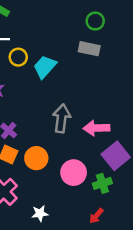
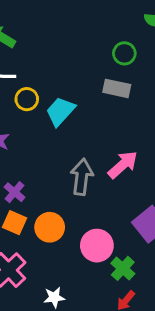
pink arrow: (96, 128) -> (123, 165), moved, turned 140
green cross: (102, 183) -> (123, 268), moved, turned -30

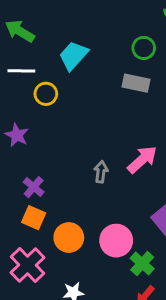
cyan trapezoid: (60, 111) -> (73, 56), moved
gray arrow: (82, 177) -> (101, 172), size x0.6
orange circle: (50, 227) -> (69, 238), moved

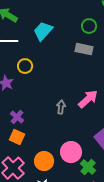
yellow circle: (46, 94) -> (25, 66), moved
orange circle: (69, 238) -> (44, 161), moved

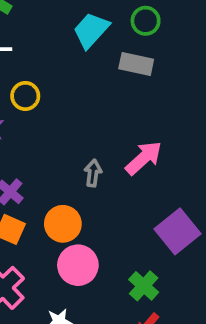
cyan trapezoid: (43, 31) -> (91, 30), moved
pink circle: (71, 152) -> (78, 265), moved
orange circle: (44, 161) -> (63, 224), moved

